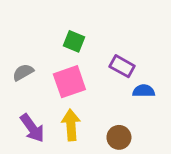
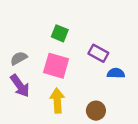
pink square: (69, 82) -> (56, 66), turned 35
purple arrow: (32, 128) -> (20, 86), moved

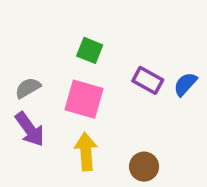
blue semicircle: (116, 73) -> (185, 84), moved, turned -49

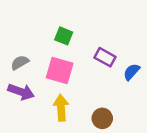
blue semicircle: (185, 84) -> (132, 72), moved
purple arrow: (30, 129) -> (21, 92), turned -35

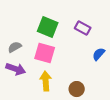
green square: (64, 36) -> (48, 27), size x1.5
purple rectangle: (105, 57) -> (83, 28), moved

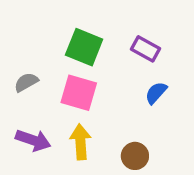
blue semicircle: (99, 54) -> (156, 93), moved
purple arrow: (16, 69) -> (33, 140), moved

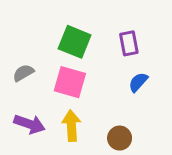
purple rectangle: (145, 49) -> (129, 43), turned 50

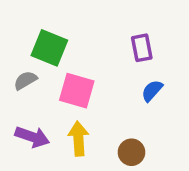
green square: (75, 42) -> (49, 48), moved

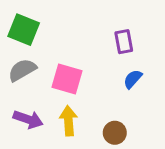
green square: (49, 48) -> (24, 30), moved
gray semicircle: (25, 80) -> (22, 70), size x1.4

